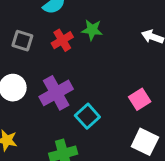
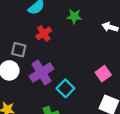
green star: (92, 30) -> (74, 16), moved
gray square: (22, 41) -> (19, 50), moved

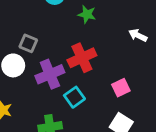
green star: (74, 16) -> (87, 14), moved
red cross: (44, 33) -> (82, 58), moved, size x1.5

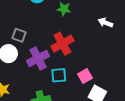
pink square: (121, 88) -> (85, 76), moved
cyan square: (74, 97) -> (59, 75), turned 35

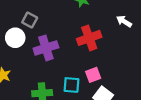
red cross: (62, 44) -> (89, 38), moved
cyan square: (59, 75) -> (71, 85), moved

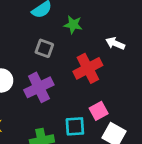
gray square: (30, 20) -> (44, 48), moved
white arrow: (124, 21) -> (115, 43), moved

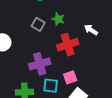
green star: (73, 25) -> (58, 19), moved
purple cross: (39, 87) -> (40, 64), moved

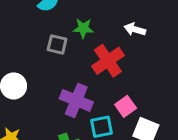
purple cross: (40, 64) -> (76, 100), turned -35

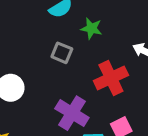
green star: (83, 28) -> (91, 28), moved

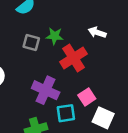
green star: (91, 28) -> (55, 36), moved

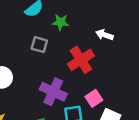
green star: (55, 36) -> (61, 22), moved

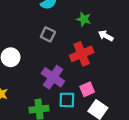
green star: (61, 22) -> (84, 19), moved

